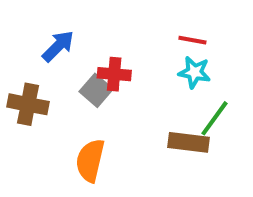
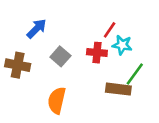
red line: (192, 40) -> (110, 30), moved, turned -66
red cross: (114, 74) -> (97, 53), moved

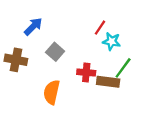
red cross: (97, 53) -> (86, 73), moved

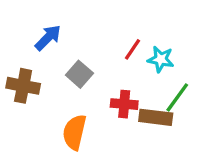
red line: (100, 28) -> (132, 49), moved

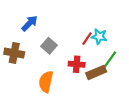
red line: (132, 49) -> (87, 39), moved
brown rectangle: (156, 117) -> (96, 72), turned -30

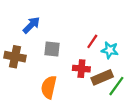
cyan star: (99, 37) -> (110, 50), moved
gray square: (49, 46) -> (52, 49), turned -35
green line: (109, 60) -> (116, 86), moved

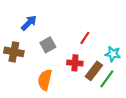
gray square: (52, 49) -> (48, 45), turned -35
cyan star: (110, 50) -> (113, 54), moved
brown rectangle: (102, 77) -> (94, 71), turned -30

